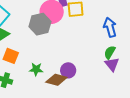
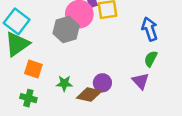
purple triangle: (112, 64) -> (140, 81), moved

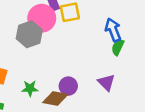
green semicircle: (151, 59) -> (118, 47), moved

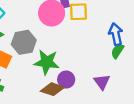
gray hexagon: (29, 34) -> (24, 42), moved
green star: (30, 88) -> (47, 62), moved, size x1.6

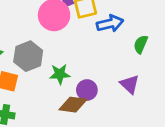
blue arrow: (116, 34) -> (110, 24), moved, turned 100
green star: (47, 62) -> (60, 74), size x0.7

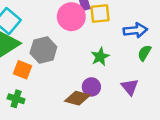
blue arrow: (110, 24) -> (135, 30), moved
green star: (60, 74) -> (100, 57), moved, turned -30

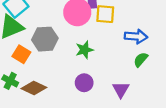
green star: (100, 57) -> (84, 50), moved
brown diamond: (77, 98) -> (34, 88), moved

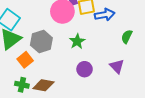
blue arrow: (136, 36) -> (105, 15), moved
orange square: (21, 54) -> (25, 60), turned 35

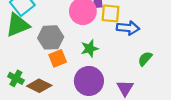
orange square: (25, 60) -> (58, 58), moved
purple circle: (85, 69) -> (89, 81), size x1.6

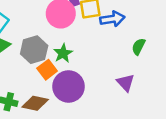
green star: (90, 48) -> (63, 53), moved
purple circle: (89, 81) -> (69, 86), moved

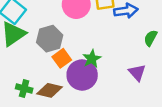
green star: (63, 53) -> (92, 59), moved

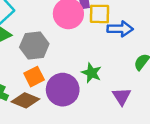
orange square: (62, 58) -> (34, 77), moved
green star: (92, 59) -> (91, 73), moved, turned -30

